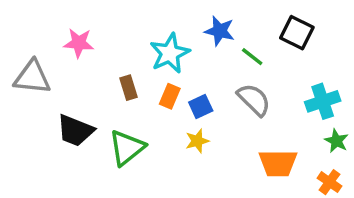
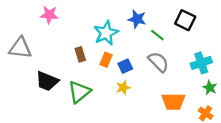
pink star: (79, 43) -> (49, 15), moved

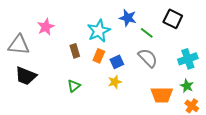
pink star: (49, 15) -> (46, 27), moved, turned -30
black trapezoid: (47, 81) -> (26, 76), moved
green star: (210, 88) -> (187, 86), moved
green triangle: (79, 92) -> (74, 86), size x0.6

